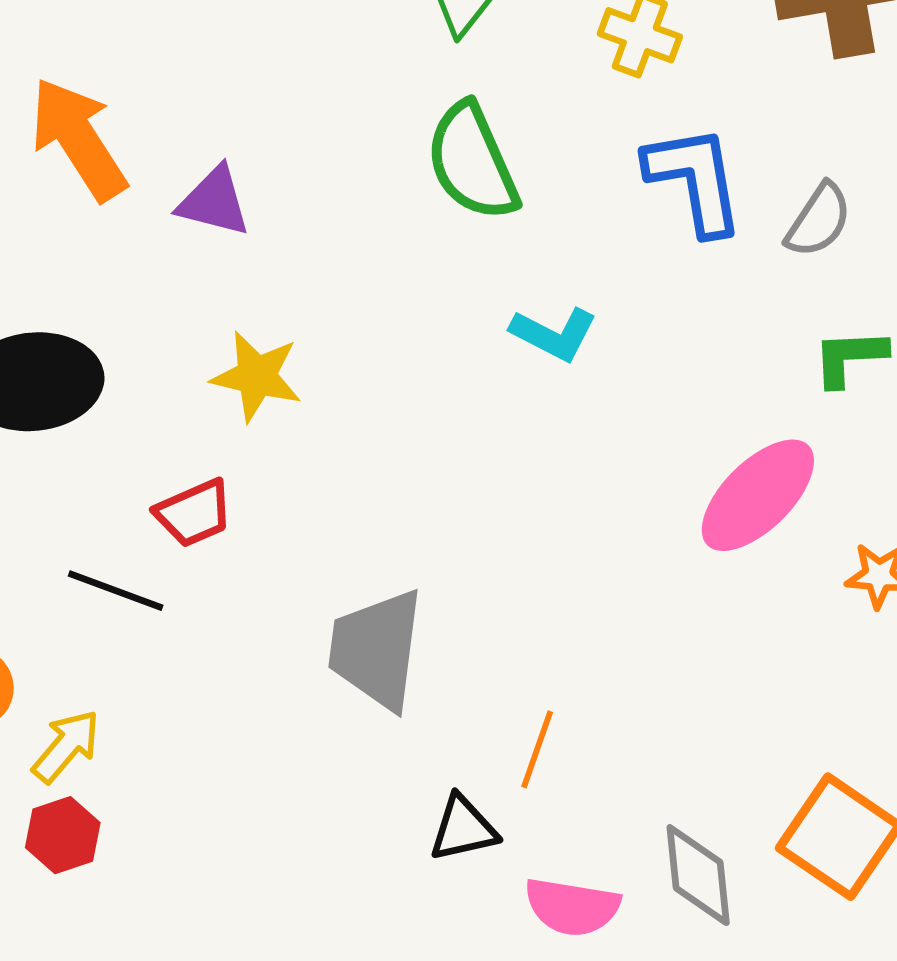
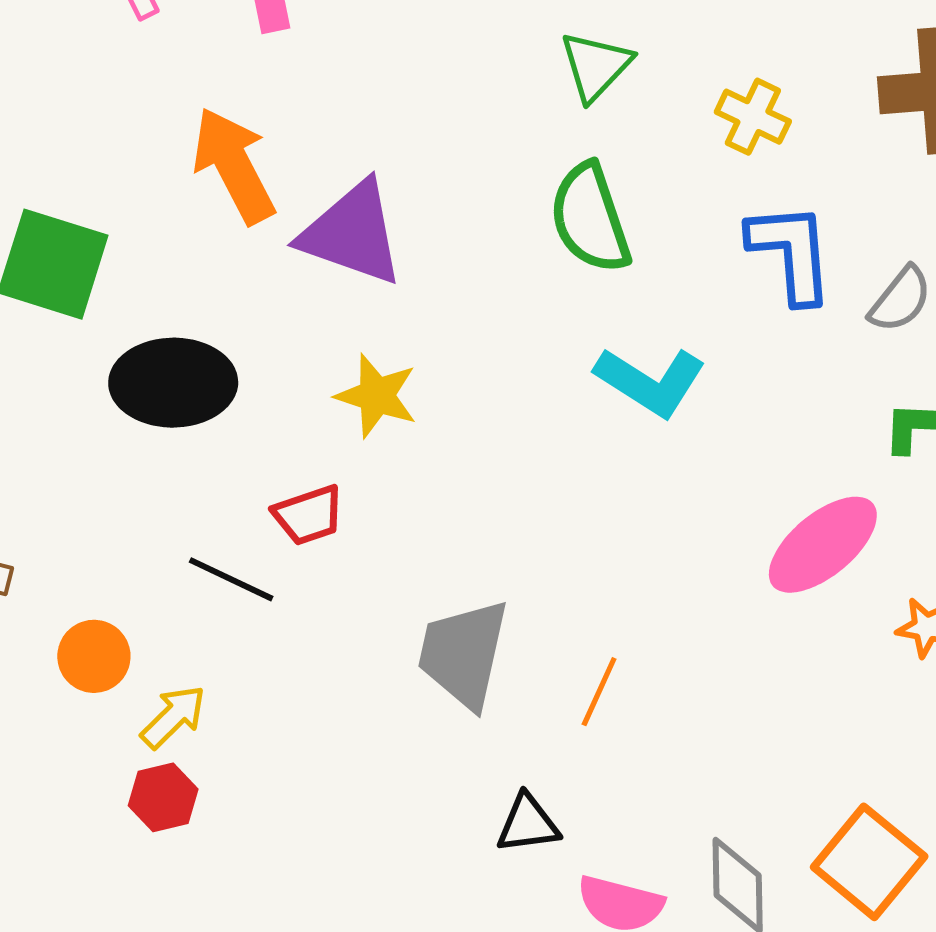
purple triangle: (214, 201) -> (352, 233), size x1.6
cyan L-shape: (554, 334) -> (650, 381), size x1.4
orange line: (537, 749) -> (599, 692), moved

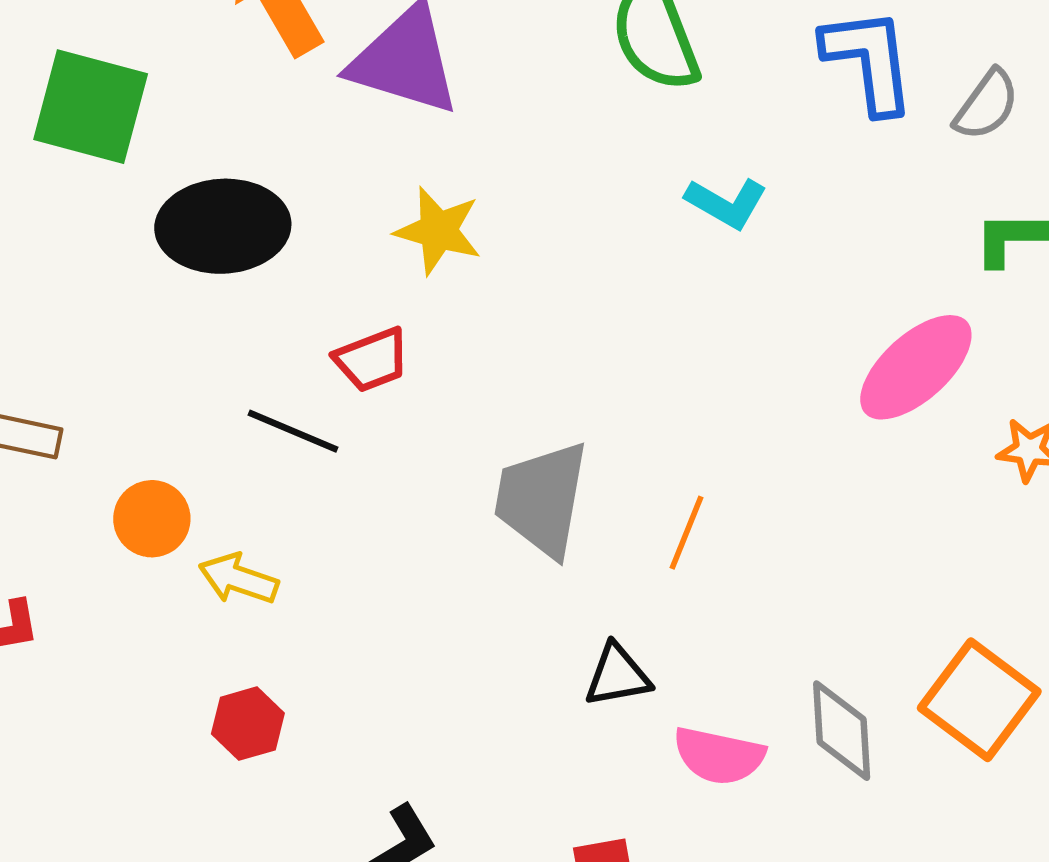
cyan L-shape: (650, 381) -> (726, 203), size x0.7
yellow arrow: (173, 717) -> (238, 579), turned -114
red hexagon: (163, 797) -> (248, 724), moved

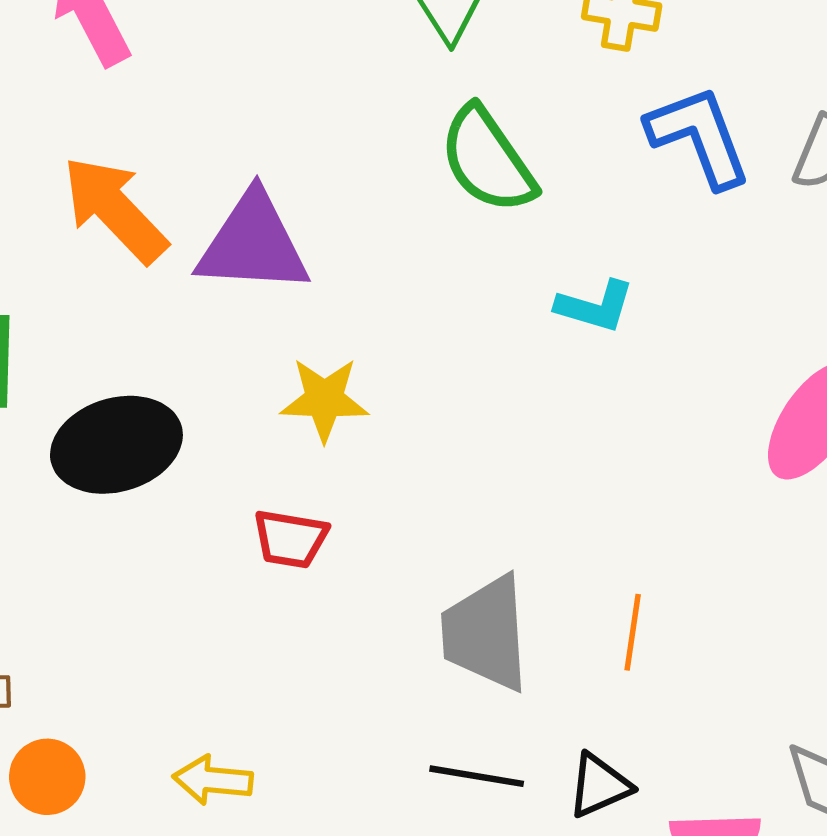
red trapezoid: (372, 360) -> (290, 539), turned 44
black line: (293, 431) -> (477, 776), moved
orange circle: (152, 519) -> (47, 777), moved

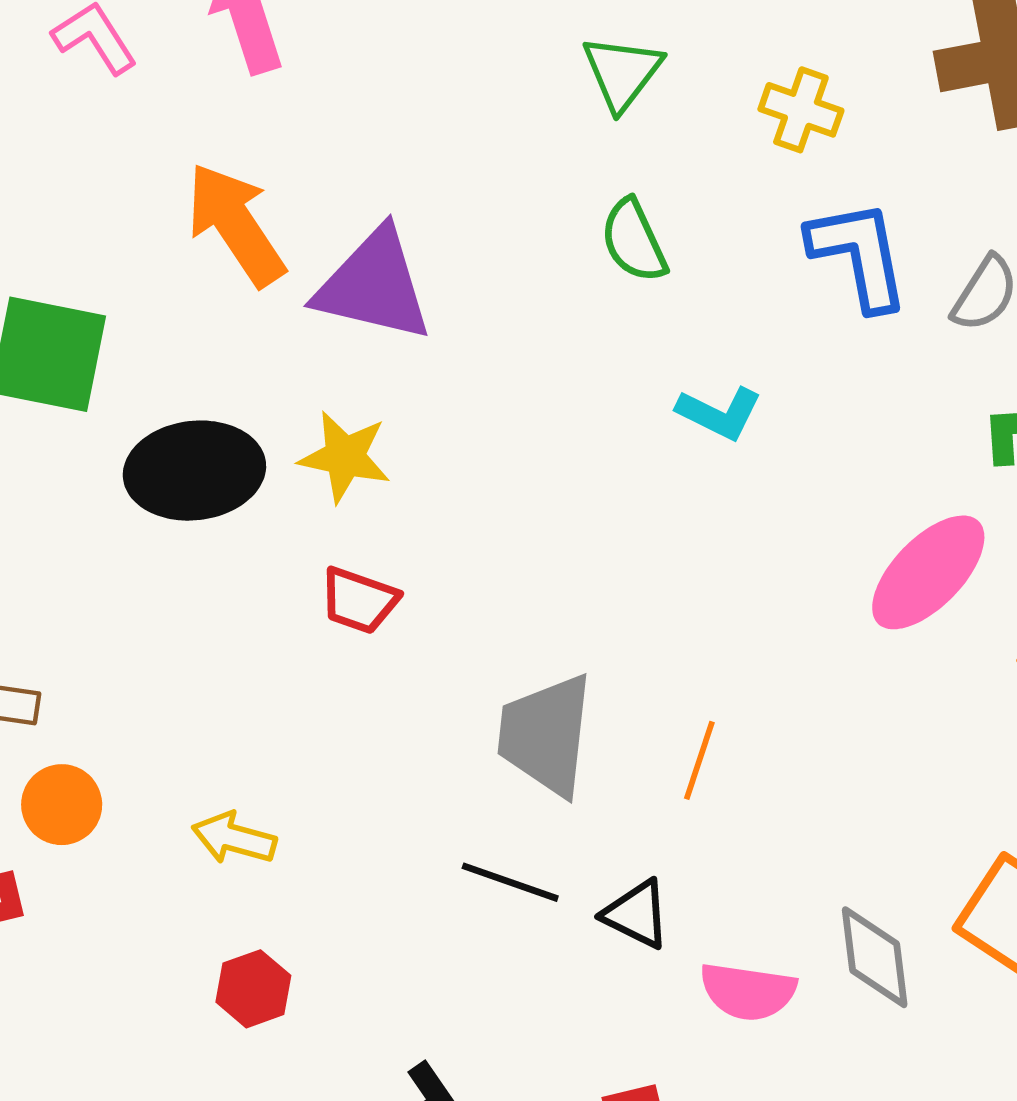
green semicircle: (487, 160) -> (634, 241), size x0.7
yellow star: (324, 399) -> (345, 457), moved
black triangle: (599, 785) -> (637, 914), turned 40

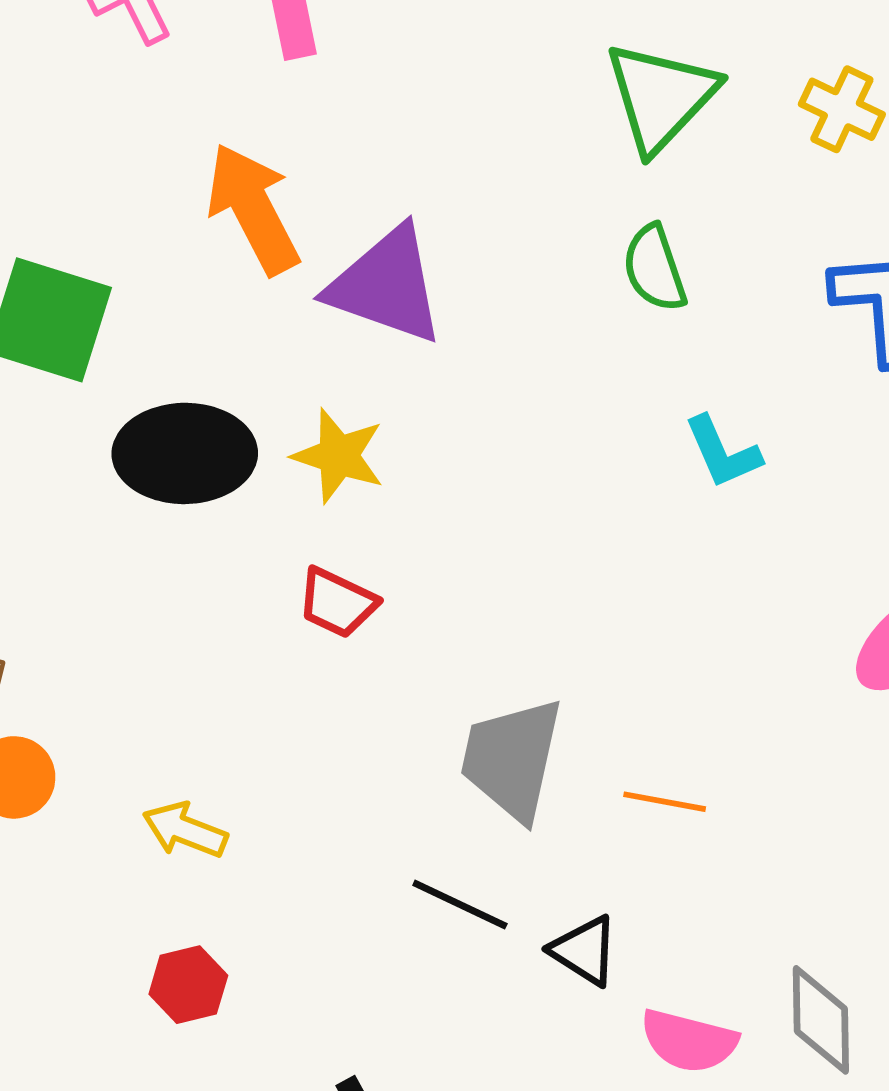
green triangle: (622, 73) -> (661, 97), size x1.4
yellow cross: (801, 110) -> (842, 109), moved
cyan L-shape: (719, 413) -> (723, 452), turned 34
orange line: (699, 760) -> (665, 802), turned 76

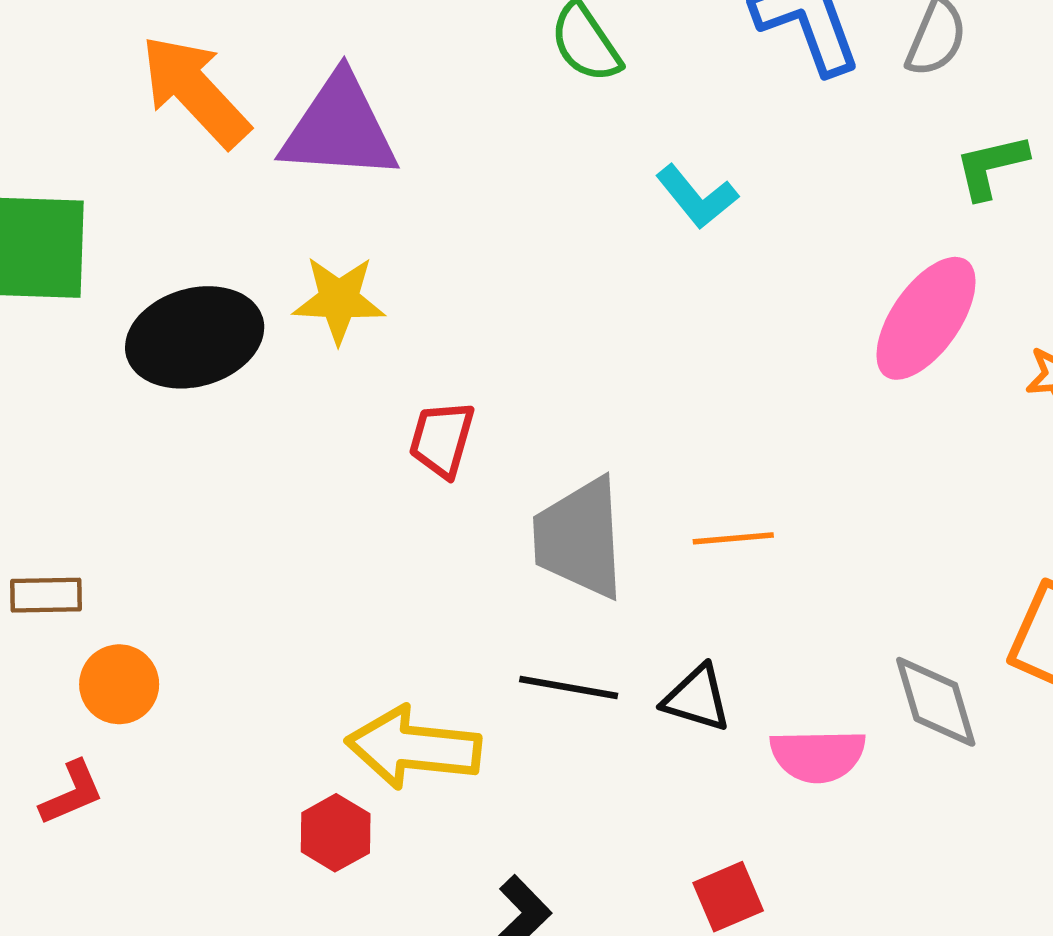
red trapezoid: (337, 603) -> (442, 439), moved, turned 96
yellow arrow: (185, 830) -> (413, 748), moved, size x1.6

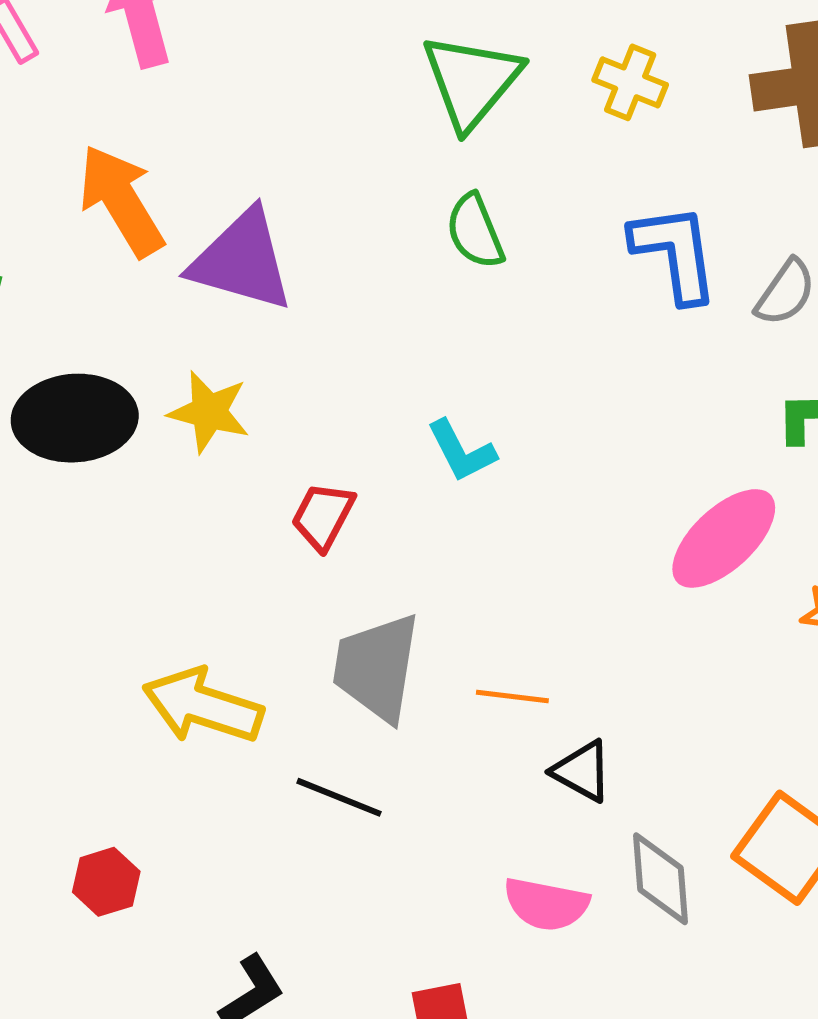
cyan L-shape: (697, 197) -> (461, 451), moved
red trapezoid: (442, 439) -> (323, 516), moved
black triangle: (697, 698) -> (582, 771), moved
yellow arrow: (413, 748) -> (203, 706), moved

